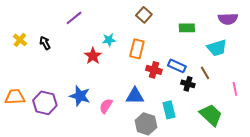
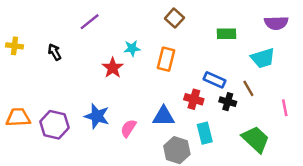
yellow cross: (20, 40) -> (14, 46), moved, turned -32
red cross: (154, 70) -> (194, 99), moved

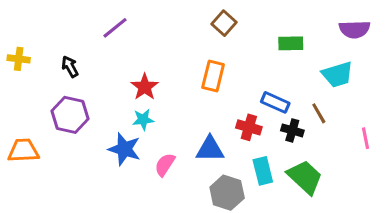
cyan star: (132, 48) -> (143, 120), moved
purple hexagon: (54, 125) -> (70, 115), moved
green trapezoid: (256, 139) -> (305, 177), moved

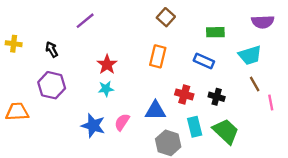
blue rectangle: (275, 102) -> (204, 61), moved
brown line: (319, 113) -> (255, 84), moved
blue star: (124, 149) -> (93, 126), moved

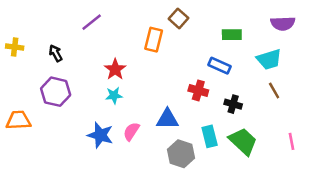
orange rectangle: (158, 56) -> (154, 40), moved
red cross: (184, 94) -> (198, 90), moved
pink line: (271, 103) -> (291, 141), moved

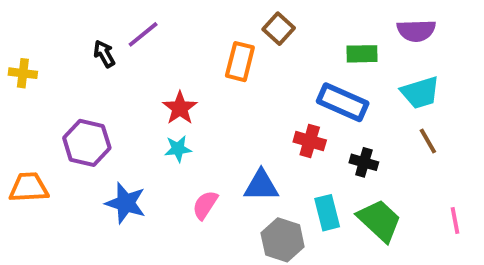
purple semicircle: (283, 23) -> (416, 31), moved
black arrow: (56, 53) -> (104, 54), moved
blue rectangle: (219, 66) -> (343, 102), size x1.4
blue star: (100, 135) -> (126, 203), moved

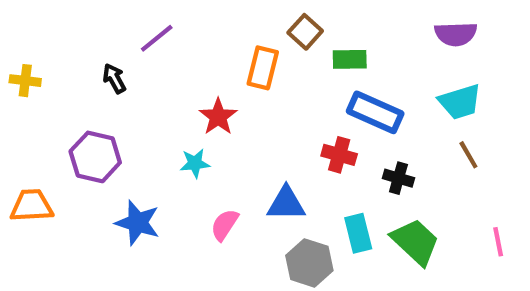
black arrow: (104, 54) -> (114, 78), moved
green rectangle: (362, 54) -> (350, 59), moved
red star: (180, 108) -> (218, 117), moved

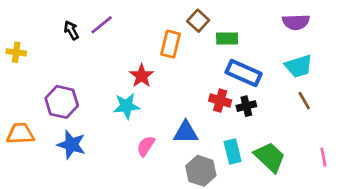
black arrow: (114, 78) -> (71, 30), moved
cyan star: (195, 163) -> (126, 106), size x1.4
black cross: (398, 178) -> (246, 106), moved, turned -30
blue star: (138, 223) -> (71, 145), moved

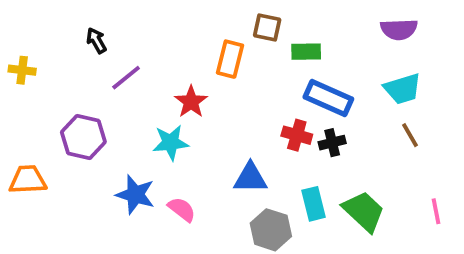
brown square: (198, 21) -> (267, 27), turned -30
purple line: (102, 25) -> (126, 78), moved
blue star: (71, 145) -> (135, 195), moved
pink semicircle: (146, 146) -> (182, 209), moved, turned 95

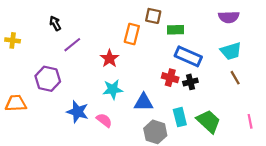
cyan star: (171, 143) -> (113, 89), moved

